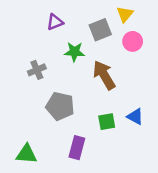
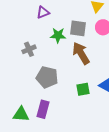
gray square: (100, 30) -> (78, 28), moved, turned 30
purple rectangle: (77, 148) -> (43, 109), moved

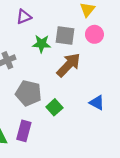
brown arrow: (81, 53) -> (69, 65), turned 75
green square: (83, 89) -> (54, 107), moved, turned -32

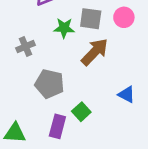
green square: (54, 107) -> (81, 112), moved
purple rectangle: (24, 131) -> (57, 126), moved

